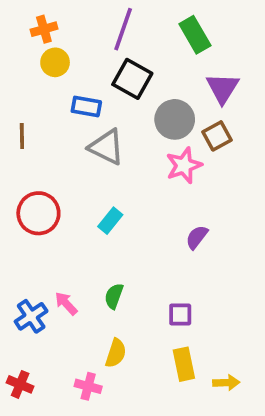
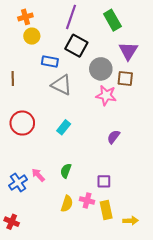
brown square: (217, 136) -> (125, 78), turned 35
pink star: (184, 165) -> (106, 95), turned 30
pink cross: (88, 386) -> (87, 200), moved

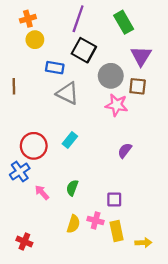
red circle: (22, 123) -> (34, 146), moved
blue cross: (18, 182) -> (20, 172), moved
red cross: (12, 222) -> (24, 242), moved

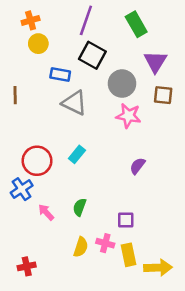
brown square: (138, 86) -> (163, 95), moved
red cross: (24, 242) -> (27, 266), turned -35
yellow arrow: (143, 243) -> (158, 268), size x1.5

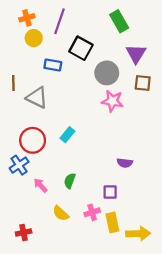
purple line: (86, 20) -> (60, 21), moved
gray triangle: (74, 103) -> (37, 98), moved
purple semicircle: (137, 166) -> (125, 163), moved, turned -120
pink cross: (105, 243) -> (92, 212), turned -32
yellow semicircle: (81, 247) -> (61, 213), moved, turned 114

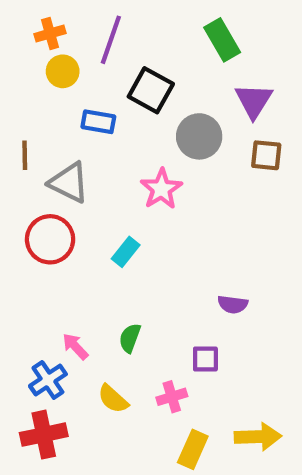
pink star: (112, 101) -> (161, 189), moved, turned 30
red circle: (33, 140) -> (50, 239), moved
blue cross: (19, 165) -> (48, 380), moved
yellow rectangle: (112, 222) -> (193, 449), moved, turned 36
red cross: (24, 232) -> (44, 435), size x1.5

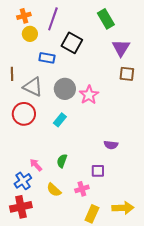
gray circle: (199, 136) -> (65, 89), moved
pink star: (161, 189) -> (89, 95), moved

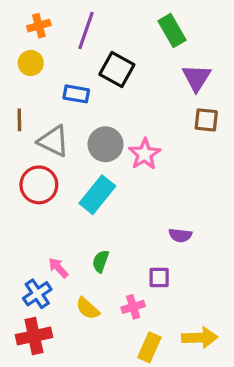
yellow circle: (30, 34) -> (31, 63), moved
cyan rectangle: (60, 120) -> (97, 195), size x1.6

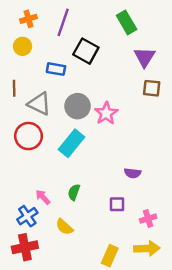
pink cross: (133, 307) -> (148, 219), moved

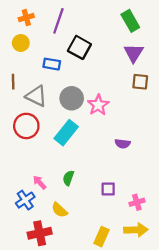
green rectangle: (127, 22) -> (130, 21), moved
purple semicircle: (133, 173) -> (123, 144), moved
red cross: (25, 247) -> (40, 233), moved

